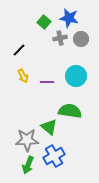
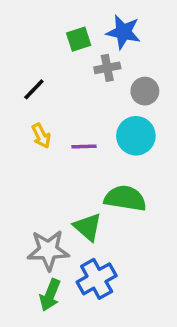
green square: (44, 22) -> (79, 39), turned 32
gray circle: (81, 39) -> (145, 91), moved

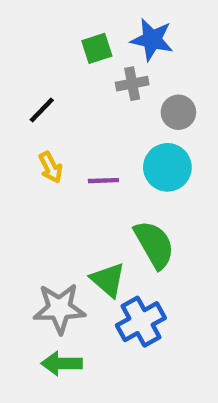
green semicircle: (125, 198) -> (154, 244), turned 51
blue cross: (97, 279) -> (141, 322), moved
green arrow: (50, 295) -> (62, 363), turned 68

